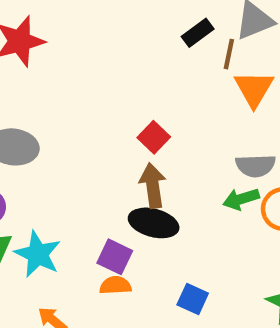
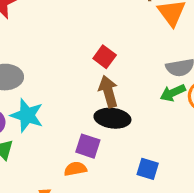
cyan star: (38, 254) -> (27, 115), moved
orange semicircle: (115, 285) -> (75, 169), moved

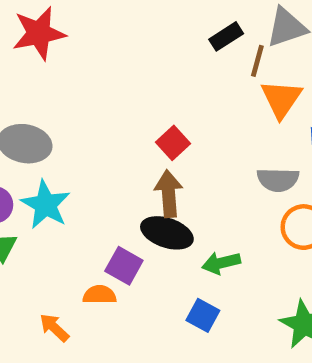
green arrow: (173, 93) -> (221, 263), moved

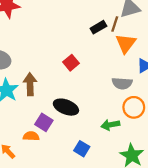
black rectangle: (226, 36) -> (98, 27), moved
brown arrow: (169, 194) -> (30, 84), moved
green arrow: (221, 263) -> (110, 125), moved

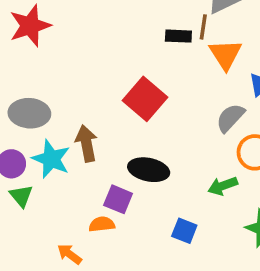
black rectangle: (98, 27) -> (178, 36), turned 42
red square: (71, 63) -> (145, 99), size x1.6
gray semicircle: (122, 83) -> (230, 118), turned 138

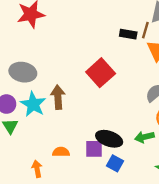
black ellipse: (149, 170) -> (109, 139), moved
purple square: (118, 199) -> (94, 149), moved, turned -30
orange arrow: (69, 254) -> (37, 169), turned 35

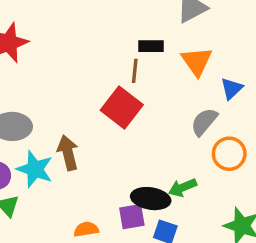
brown line: (145, 30) -> (135, 71), moved
green arrow: (144, 137) -> (183, 188), moved

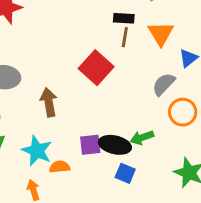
brown line: (135, 71) -> (125, 37), moved
cyan star: (35, 169) -> (37, 151), moved
purple square: (132, 217) -> (90, 145), moved

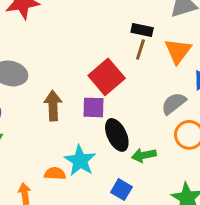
purple square: (90, 145) -> (93, 107), moved
black ellipse: (115, 145) -> (117, 135), moved, turned 44
cyan star: (37, 151) -> (80, 161), moved

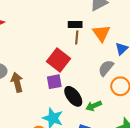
brown arrow: (53, 106) -> (17, 82), moved

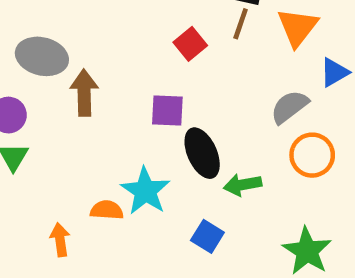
red square: (59, 60) -> (190, 44), moved, size x0.6

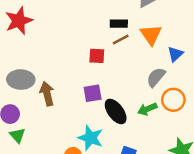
brown line: (241, 24) -> (121, 39), turned 56
red square: (190, 44) -> (97, 56), turned -35
green arrow: (243, 185) -> (147, 109), moved

